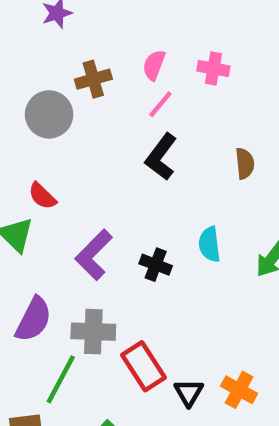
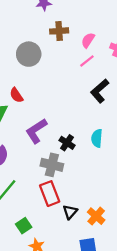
brown cross: (93, 79) -> (59, 31), moved
black L-shape: (161, 157) -> (100, 91), moved
gray cross: (93, 332) -> (52, 165), moved

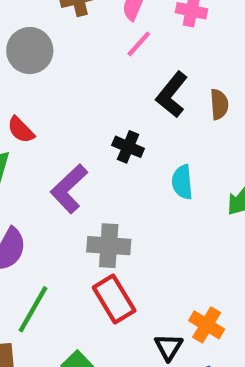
black cross: (67, 143) -> (128, 147), moved
black triangle: (70, 212) -> (169, 347), moved

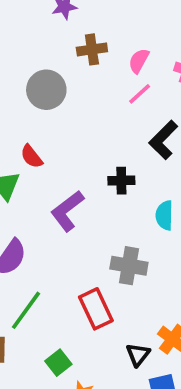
black cross: (128, 147) -> (121, 181), turned -30
gray cross: (109, 246) -> (129, 266), moved

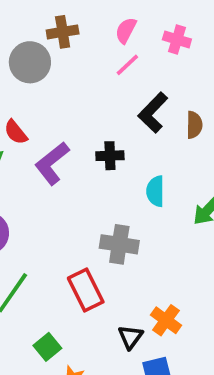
brown cross: (92, 49) -> (63, 32), moved
purple L-shape: (67, 211) -> (52, 163), moved

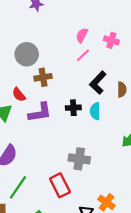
brown cross: (63, 32) -> (43, 77), moved
purple L-shape: (52, 163) -> (40, 112), turned -150
cyan semicircle: (155, 191) -> (95, 111), moved

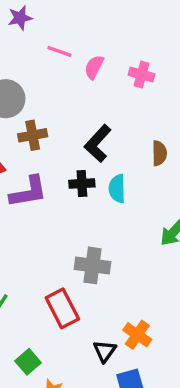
pink line: (83, 55) -> (59, 51), moved, turned 64
black L-shape: (98, 83) -> (98, 143), moved

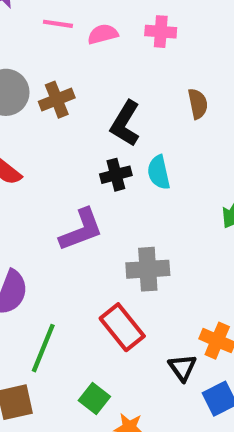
pink semicircle: (94, 67) -> (103, 34), turned 60
brown cross: (33, 135) -> (57, 100), moved
brown semicircle: (159, 153) -> (198, 104), moved
purple L-shape: (28, 192) -> (81, 230), moved

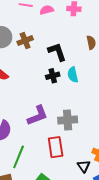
black L-shape: (125, 124) -> (57, 52), turned 130
purple L-shape: (81, 230) -> (38, 115), moved
red rectangle: (122, 327) -> (56, 147), turned 30

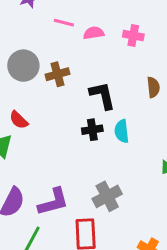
purple L-shape: (38, 115) -> (53, 202), moved
gray cross: (68, 120) -> (107, 196), turned -30

